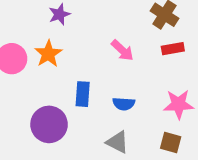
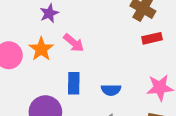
pink arrow: (122, 50) -> (74, 43), moved

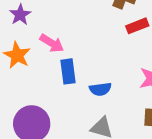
blue rectangle: (74, 83) -> (68, 71), moved

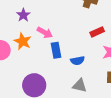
red rectangle: (137, 26) -> (97, 32), moved

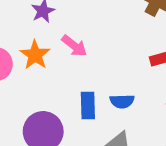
blue rectangle: (56, 50) -> (88, 106), moved

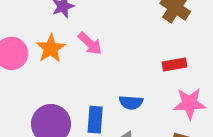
blue rectangle: (88, 106) -> (95, 120), moved

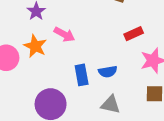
blue rectangle: (95, 120) -> (82, 75), moved

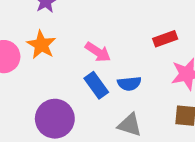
pink arrow: (64, 34) -> (98, 52), moved
blue rectangle: (82, 75) -> (96, 85), turned -30

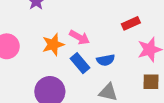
orange star: (41, 45) -> (53, 45), moved, turned 30

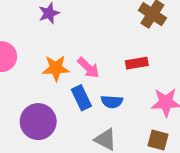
red rectangle: (131, 23) -> (137, 63), moved

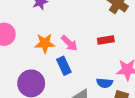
blue semicircle: (112, 102) -> (105, 83), moved

